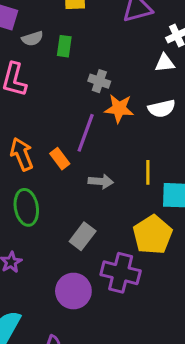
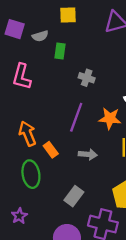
gray semicircle: (32, 39) -> (40, 36), moved
orange star: (119, 109) -> (110, 118), moved
orange rectangle: (60, 159) -> (51, 150), moved

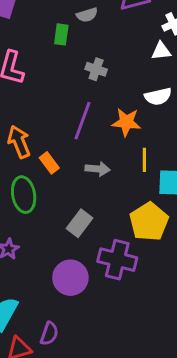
gray semicircle: (40, 36) -> (87, 15), moved

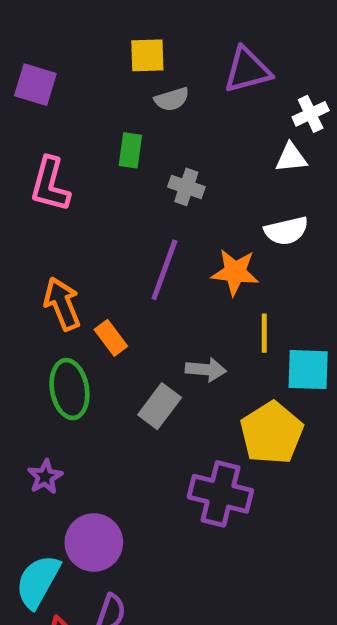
green rectangle: (61, 34) -> (130, 150), moved
gray arrow: (98, 169) -> (206, 370), moved
gray rectangle: (79, 223) -> (160, 406), moved
purple circle: (70, 278) -> (94, 542), moved

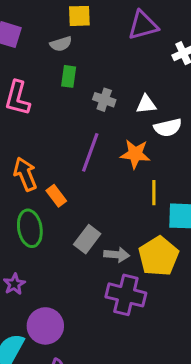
gray semicircle: (172, 99) -> (61, 44), moved
white triangle: (291, 158) -> (146, 104), moved
gray arrow: (206, 370) -> (117, 255), moved

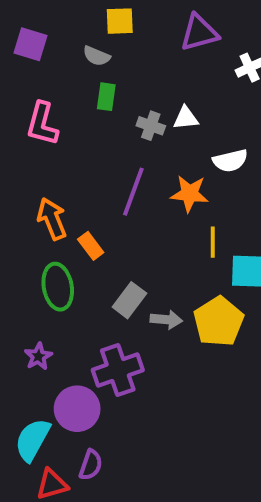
gray semicircle: (61, 44) -> (96, 56), turned 40
white triangle: (146, 104) -> (186, 118), moved
purple cross: (126, 295) -> (118, 370), moved, turned -33

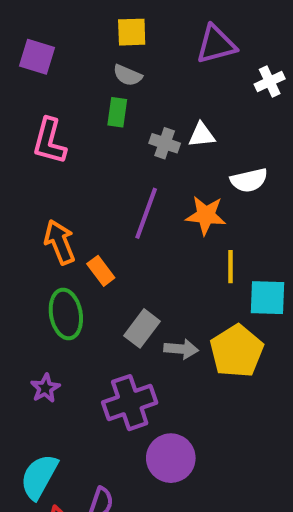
gray semicircle: (96, 56) -> (128, 75), moved
purple circle: (77, 409) -> (171, 458), moved

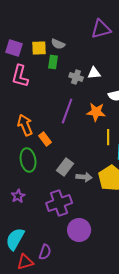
yellow square: (132, 32) -> (39, 48), moved
purple square: (37, 57) -> (14, 48), moved

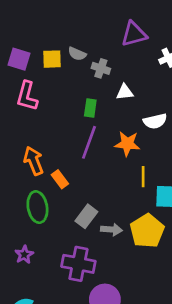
green rectangle: (53, 62) -> (90, 108), moved
gray cross: (76, 77) -> (101, 68), moved
purple cross: (59, 203) -> (78, 264), turned 30

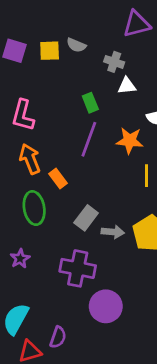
gray cross: (101, 68) -> (114, 62), moved
pink L-shape: (27, 96) -> (23, 115), moved
green rectangle: (90, 108) -> (90, 103), turned -30

